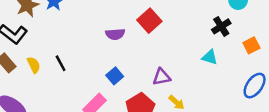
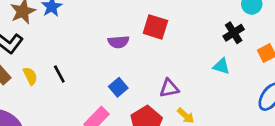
red square: (149, 21) -> (155, 27), turned -30

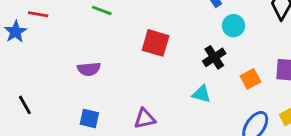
red square: (155, 27) -> (156, 43), moved
blue square: (118, 87) -> (89, 119), turned -36

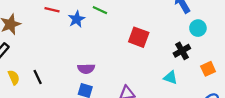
blue star: (16, 32) -> (77, 19), moved
purple semicircle: (89, 69) -> (86, 69), moved

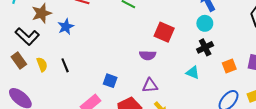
blue star: (77, 19) -> (66, 27), moved
cyan circle: (198, 28) -> (205, 23), moved
purple semicircle: (86, 69) -> (148, 55), moved

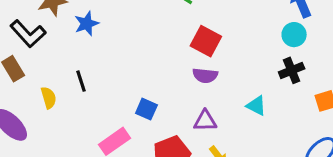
red square: (164, 32) -> (206, 41), moved
yellow semicircle: (42, 65) -> (49, 98), moved
cyan triangle: (193, 73) -> (256, 106), moved

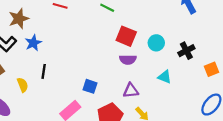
blue star: (87, 24) -> (33, 43), moved
cyan circle: (294, 35) -> (156, 43), moved
black line: (81, 81) -> (44, 71), turned 32

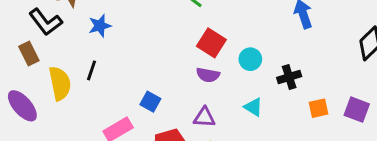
blue star: (33, 43) -> (100, 26), moved
yellow semicircle: (23, 85) -> (60, 83), size x1.6

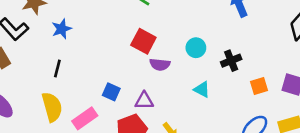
red square: (211, 43) -> (143, 41), moved
yellow semicircle: (60, 83) -> (52, 107), moved
purple triangle: (204, 117) -> (144, 101), moved

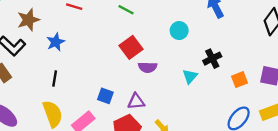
red square: (143, 41) -> (131, 47), turned 30
cyan circle: (196, 48) -> (179, 31), moved
cyan triangle: (202, 89) -> (190, 76), moved, turned 49

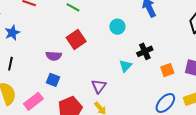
purple semicircle: (148, 67) -> (54, 56), moved
purple triangle: (136, 101) -> (99, 86), moved, turned -49

